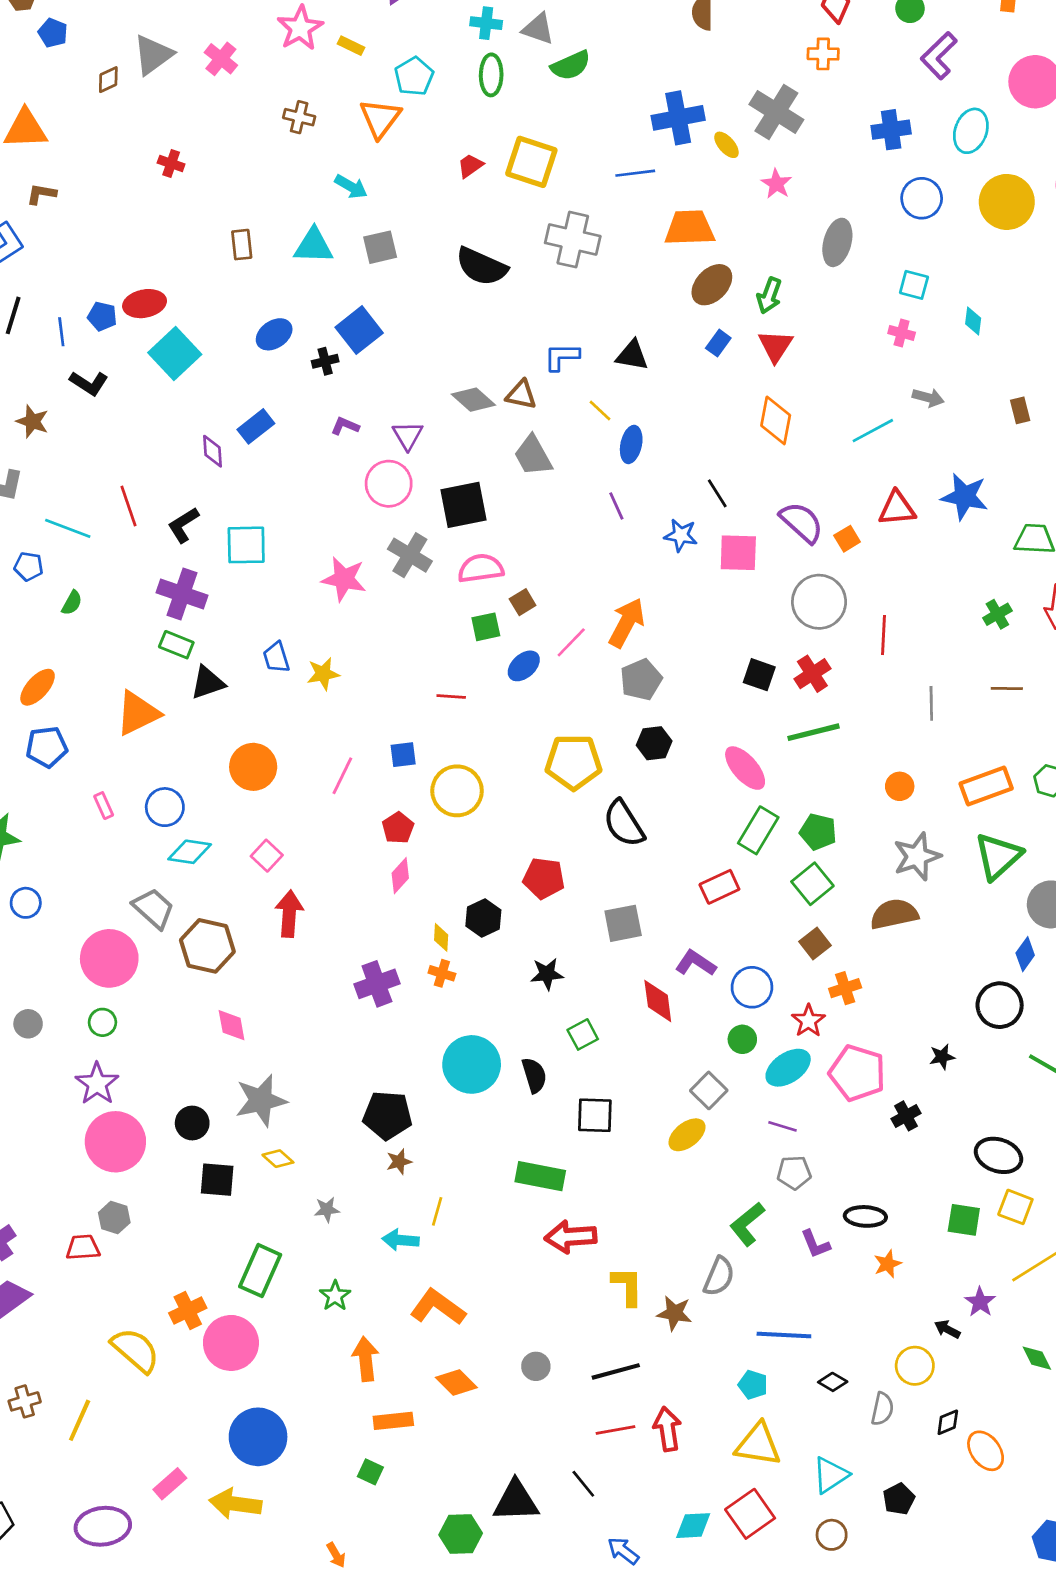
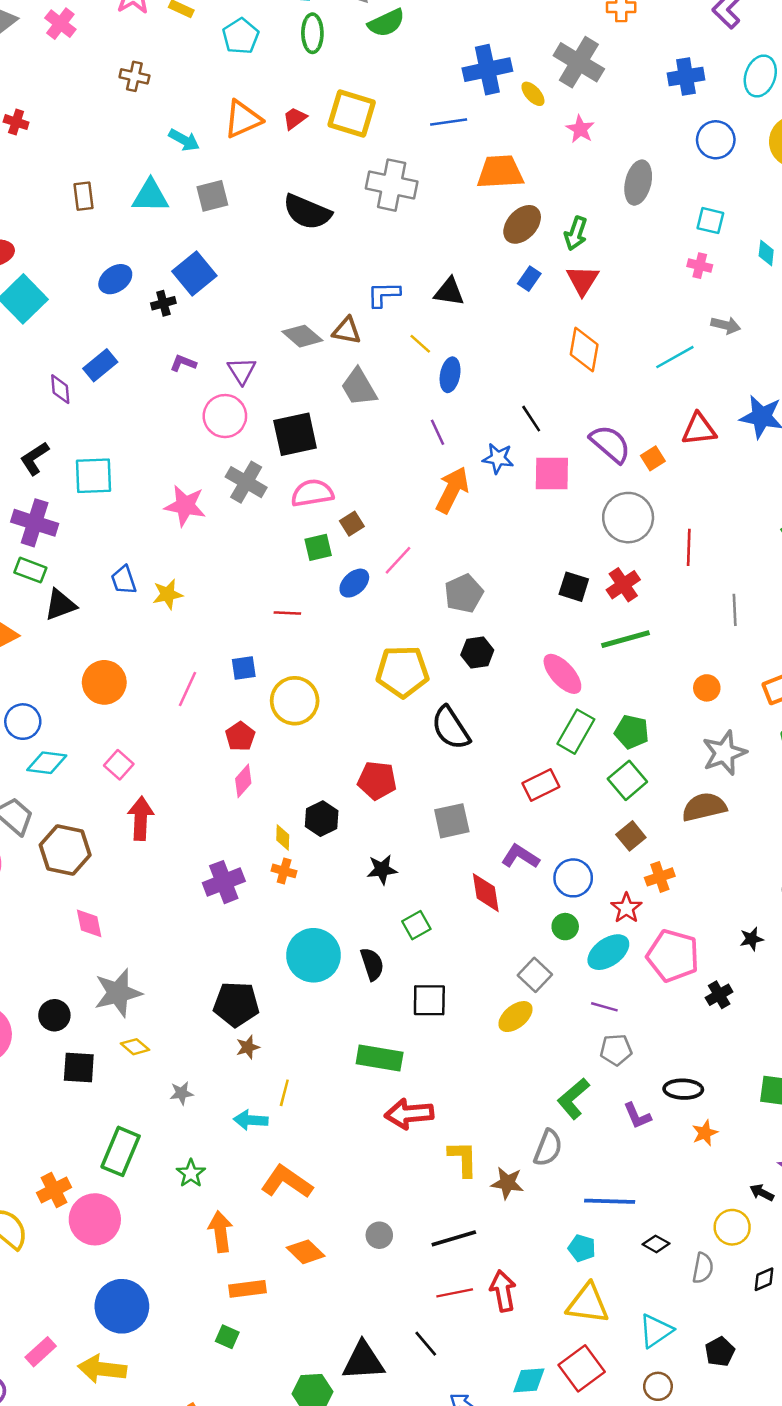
orange triangle: (380, 118) -> (243, 119), moved, turned 30
orange arrow: (627, 623) -> (452, 490), moved

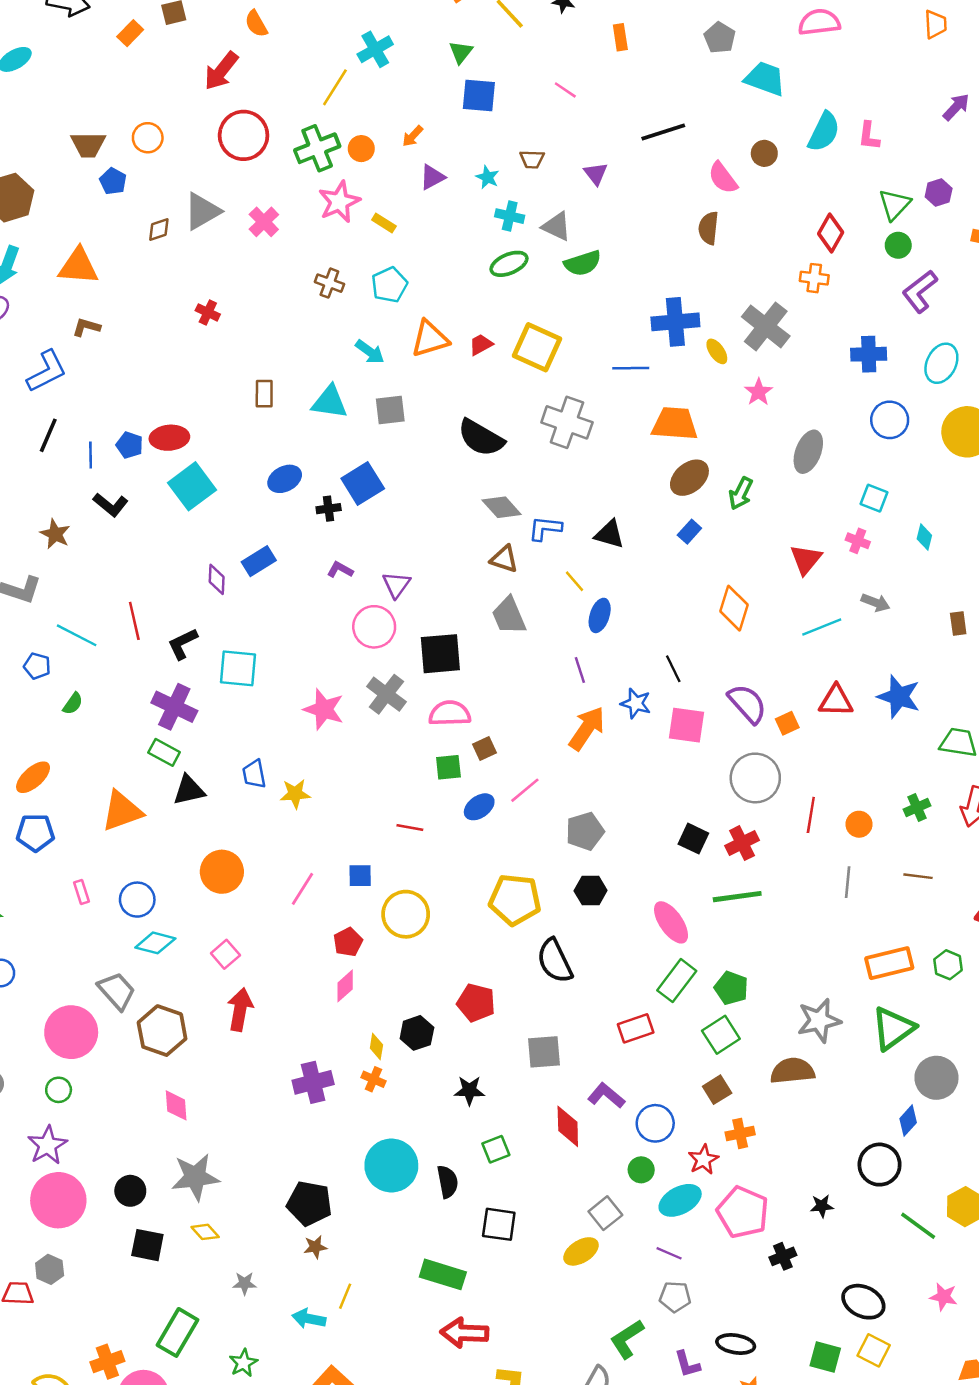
green ellipse: (312, 33) -> (509, 264), turned 60
cyan pentagon: (241, 36) -> (389, 285), moved
red triangle: (583, 280) -> (806, 559), moved
gray diamond: (302, 336) -> (502, 507), moved
orange circle: (707, 688) -> (859, 824), moved

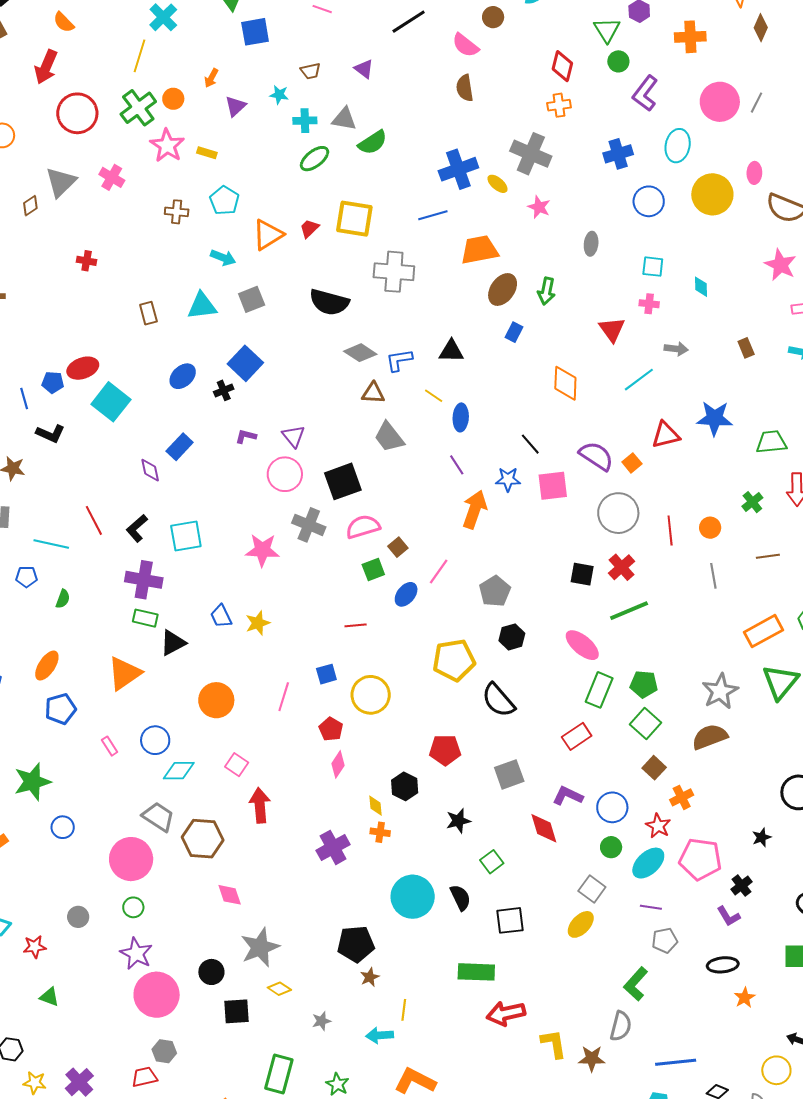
gray ellipse: (808, 452) -> (591, 244), size x0.7
purple L-shape: (687, 1364) -> (729, 916), moved

